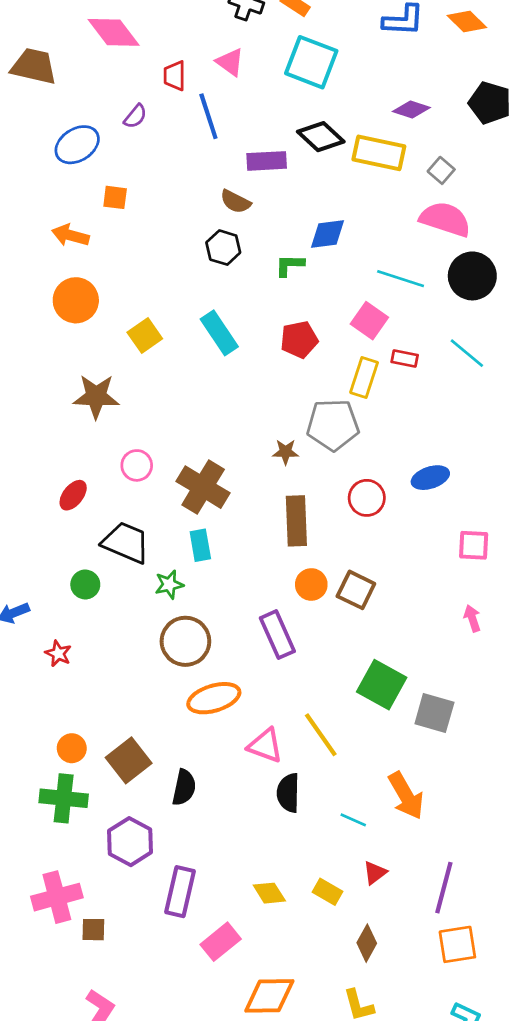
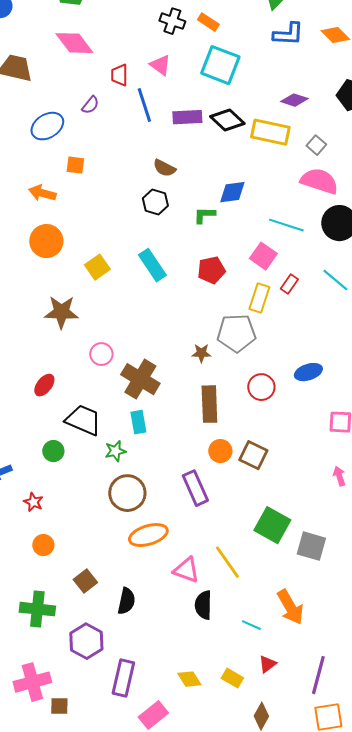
purple rectangle: (267, 161) -> (187, 117), moved
red rectangle: (405, 359) -> (289, 284), turned -66
pink circle: (137, 465) -> (101, 354), moved
orange circle: (72, 748) -> (43, 545), moved
brown square: (129, 760) -> (85, 581), size x0.7

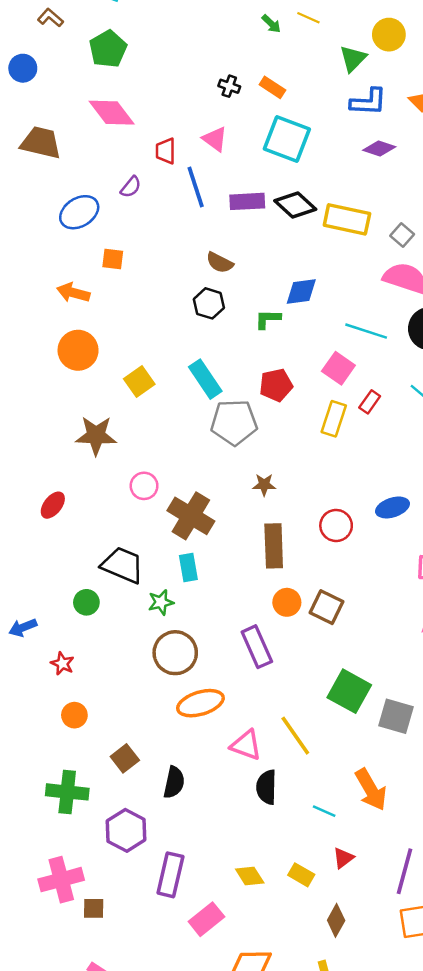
black cross: (172, 21) -> (229, 86), size x0.7
purple diamond: (294, 100) -> (379, 149), moved
gray pentagon: (236, 333) -> (234, 422), moved
red ellipse: (44, 385) -> (53, 505), moved

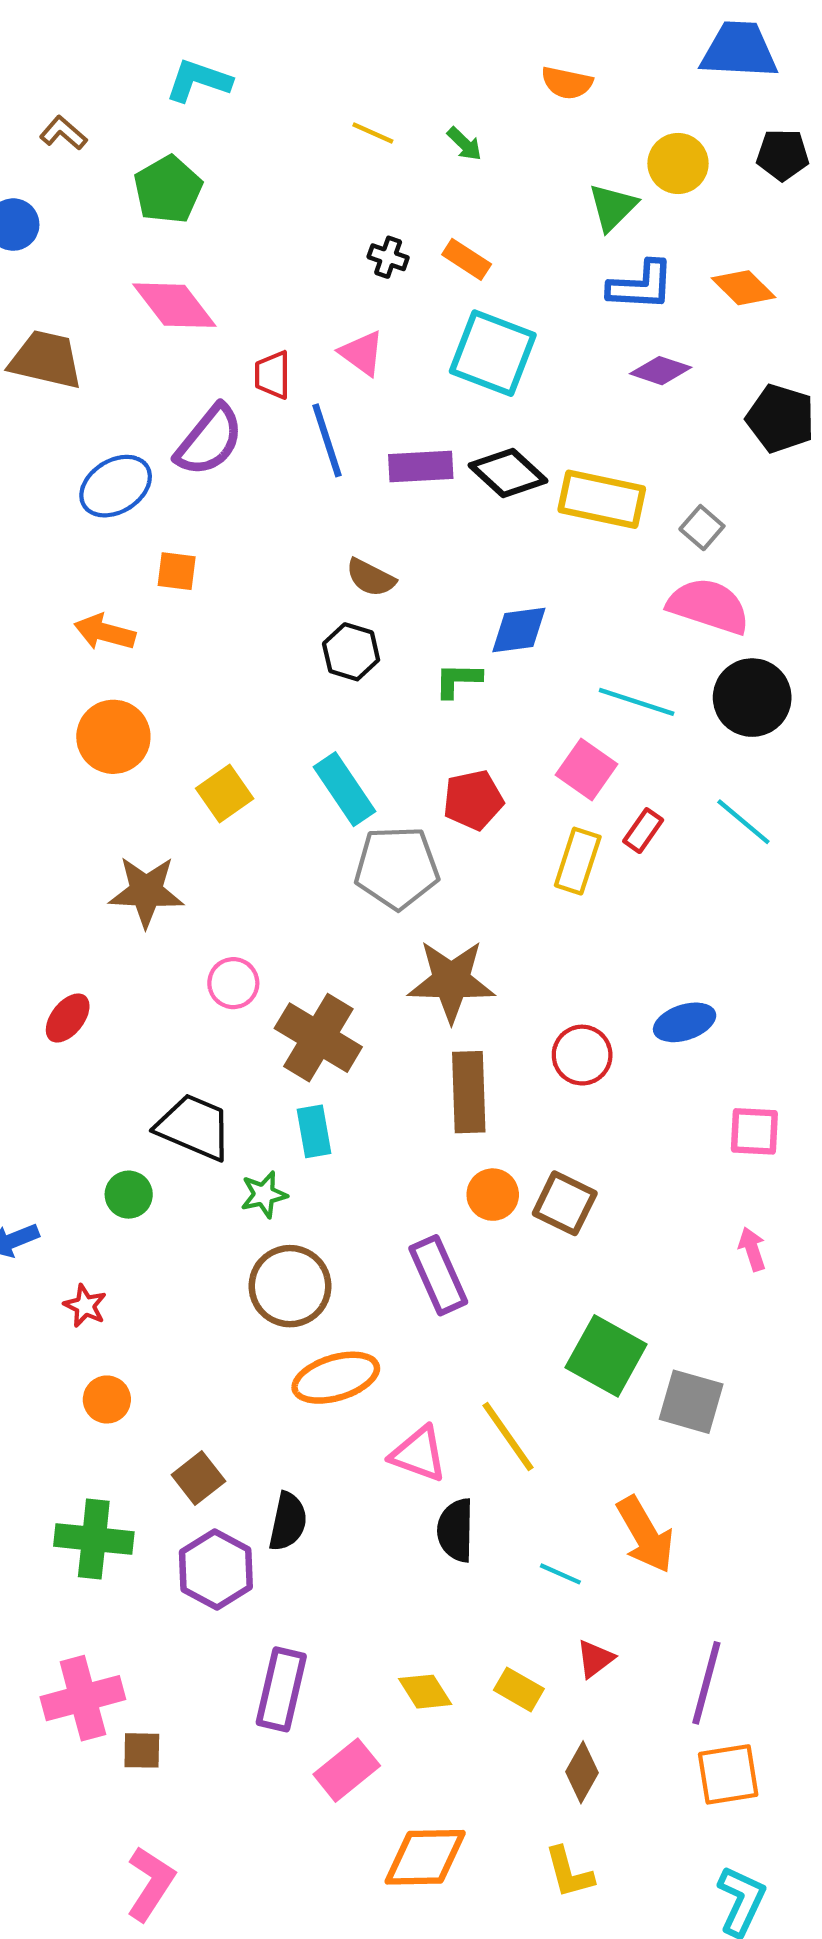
yellow line: (308, 18) -> (373, 133), moved
purple semicircle: (131, 187) -> (209, 440), size x1.8
brown star: (264, 485) -> (451, 981), size x2.0
purple hexagon: (126, 830) -> (216, 1570), moved

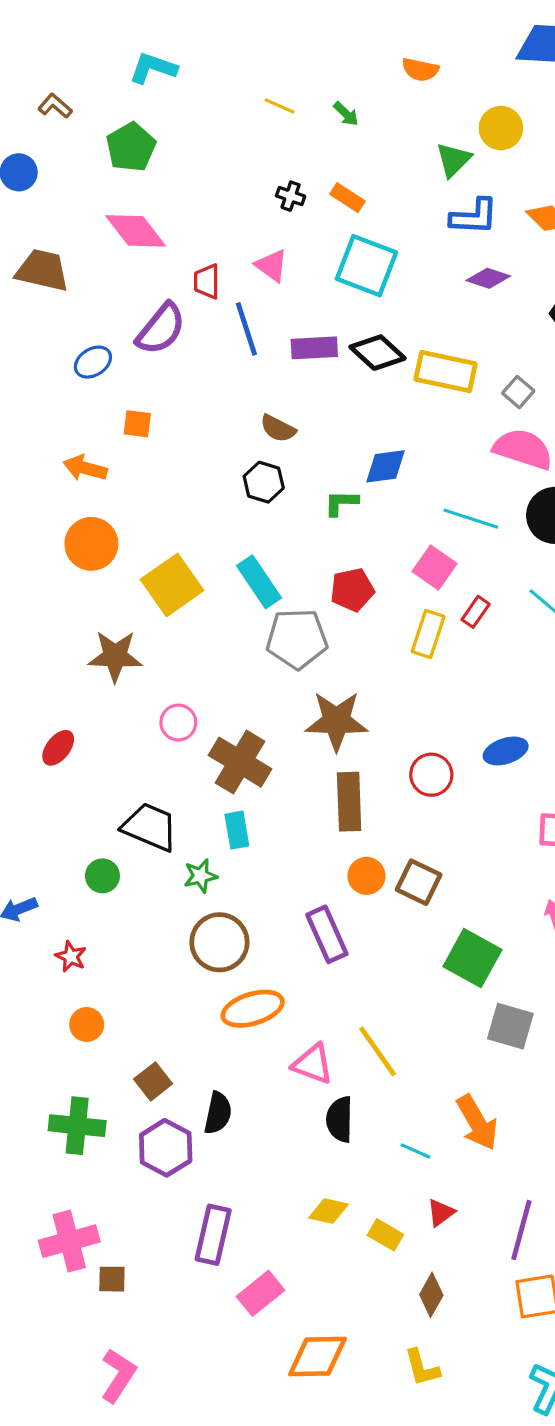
blue ellipse: (116, 486) -> (93, 362), size x0.7
yellow square: (225, 793) -> (172, 585), size x1.5
green square: (606, 1356) -> (472, 958), moved
yellow diamond: (425, 1692) -> (329, 1211), moved, turned -45

